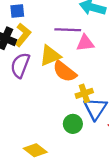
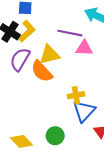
orange semicircle: (65, 71) -> (42, 71), moved
green circle: (73, 124) -> (55, 136), moved

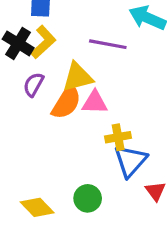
pink triangle: (84, 48) -> (95, 102), moved
purple semicircle: (20, 59) -> (33, 85), size x0.7
orange semicircle: (42, 71) -> (66, 102), turned -105

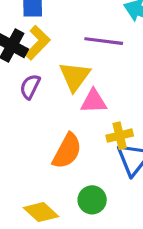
yellow triangle: (78, 77) -> (75, 76), turned -36
orange semicircle: (66, 102) -> (67, 151), moved

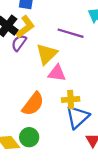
purple semicircle: (30, 87) -> (19, 43), moved
green circle: (92, 200) -> (29, 137), moved

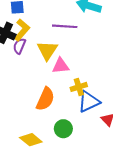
blue triangle: (78, 117) -> (89, 102), turned 30
green circle: (29, 137) -> (63, 129), moved

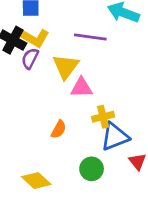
yellow L-shape: (22, 30) -> (35, 38), turned 75
orange semicircle: (45, 99) -> (59, 129), size x0.6
green circle: (63, 129) -> (92, 169), moved

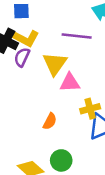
green circle: (92, 169) -> (61, 160), moved

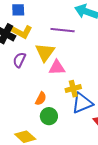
purple semicircle: (22, 57) -> (19, 60), moved
green circle: (61, 160) -> (49, 116), moved

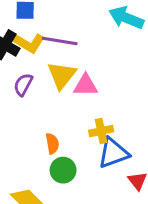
purple line: (63, 30) -> (60, 41), moved
pink triangle: (57, 68) -> (86, 85), moved
orange semicircle: (41, 99) -> (52, 144), turned -40

